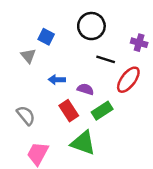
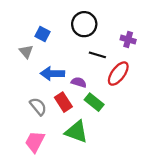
blue arrow: (57, 80) -> (52, 74), size x1.5
green rectangle: (102, 111) -> (94, 102), turned 72
gray semicircle: (26, 115) -> (38, 106), moved

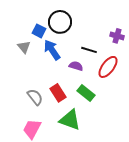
black circle: (84, 24) -> (60, 22), moved
blue arrow: (52, 74) -> (52, 50), moved, turned 55
purple semicircle: (79, 82) -> (76, 66), moved

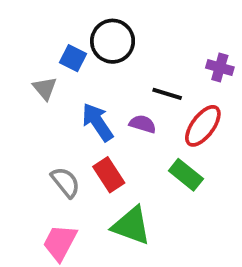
blue arrow: (52, 50) -> (97, 122), moved
green rectangle: (86, 93) -> (186, 175), moved

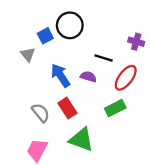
blue square: (73, 58) -> (45, 36), turned 35
green rectangle: (186, 175) -> (115, 108), turned -66

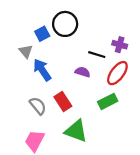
purple cross: (136, 42) -> (120, 45), moved
blue arrow: (60, 75) -> (42, 70), moved

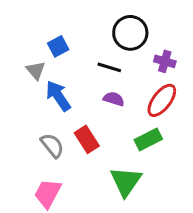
black circle: (65, 24) -> (130, 33), moved
black line: (97, 55) -> (109, 67), moved
green triangle: (76, 131) -> (126, 181), moved, turned 45

